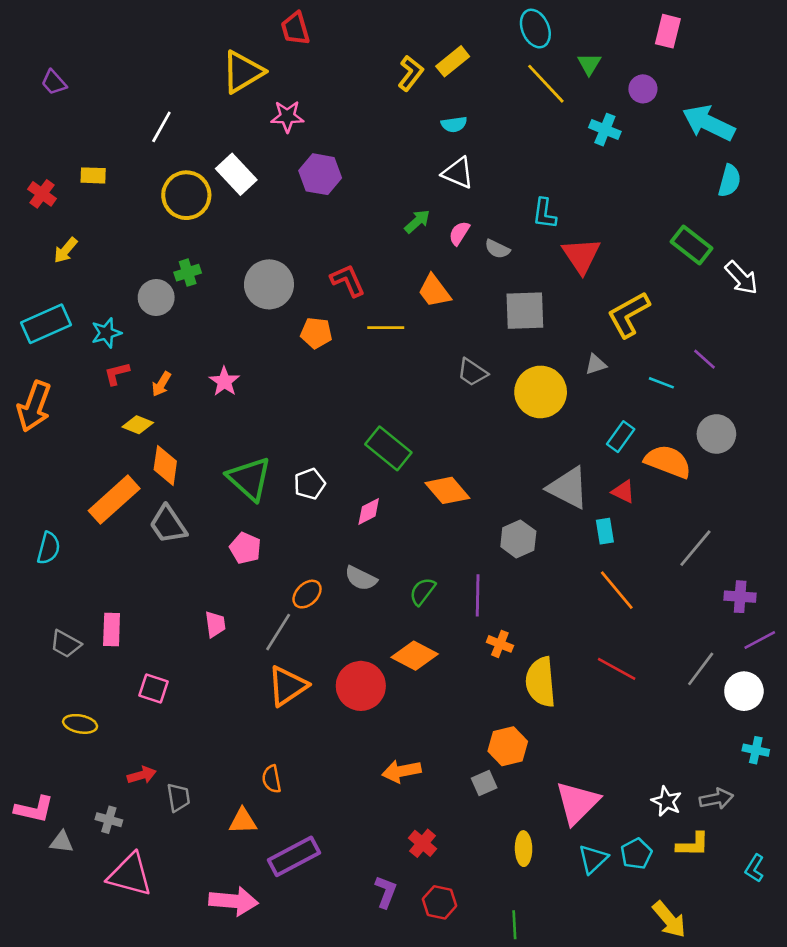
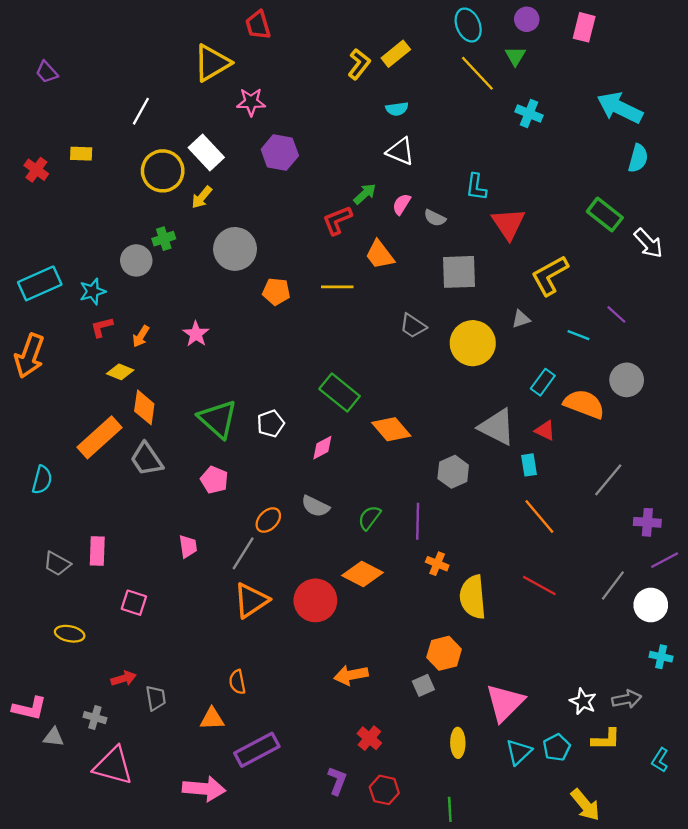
purple circle: (643, 89) -> (527, 19), moved
yellow arrow: (66, 250) -> (202, 197), moved
red L-shape: (348, 280) -> (337, 220), moved, turned -88

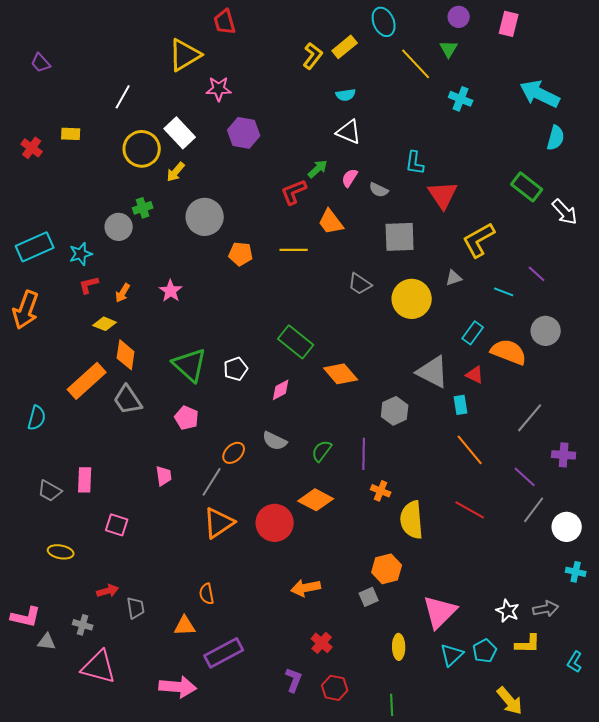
cyan ellipse: (468, 25) -> (384, 22), moved
purple line: (665, 560) -> (525, 477), moved, turned 70

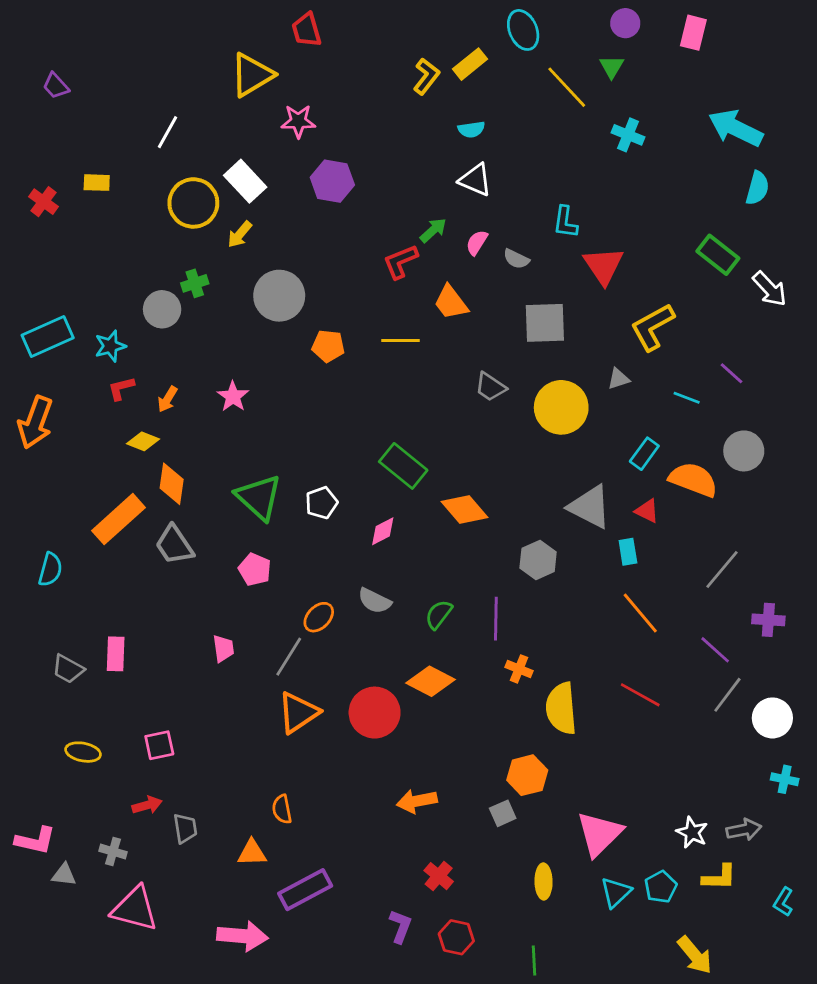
pink square: (117, 525) -> (159, 745), moved, turned -30

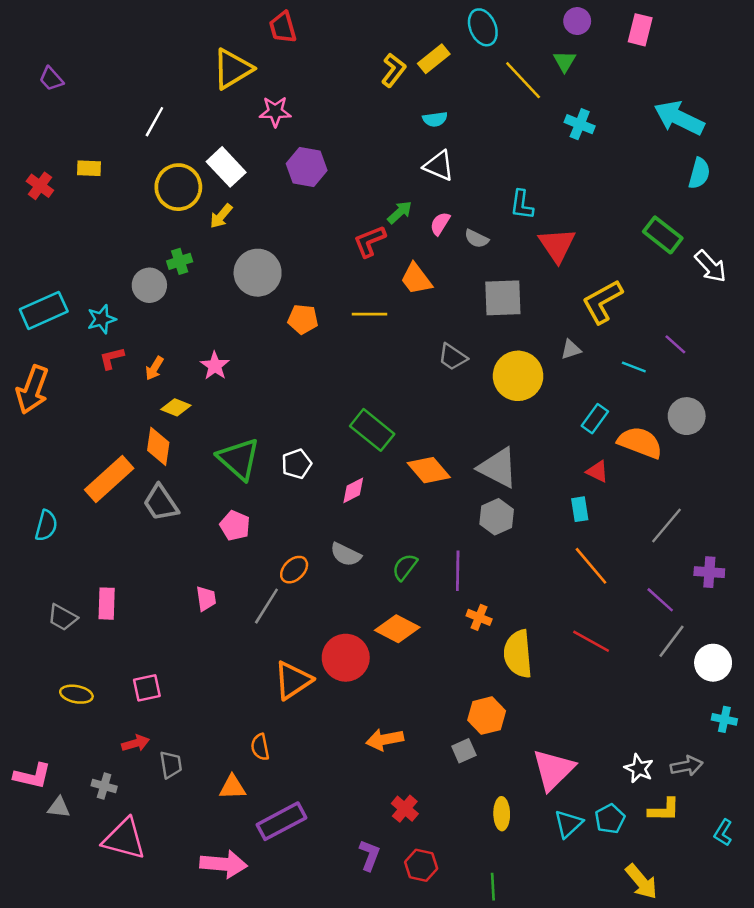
yellow diamond: (143, 441) -> (176, 407), moved
gray triangle: (590, 507) -> (498, 468), moved
orange triangle: (298, 713) -> (293, 680), moved

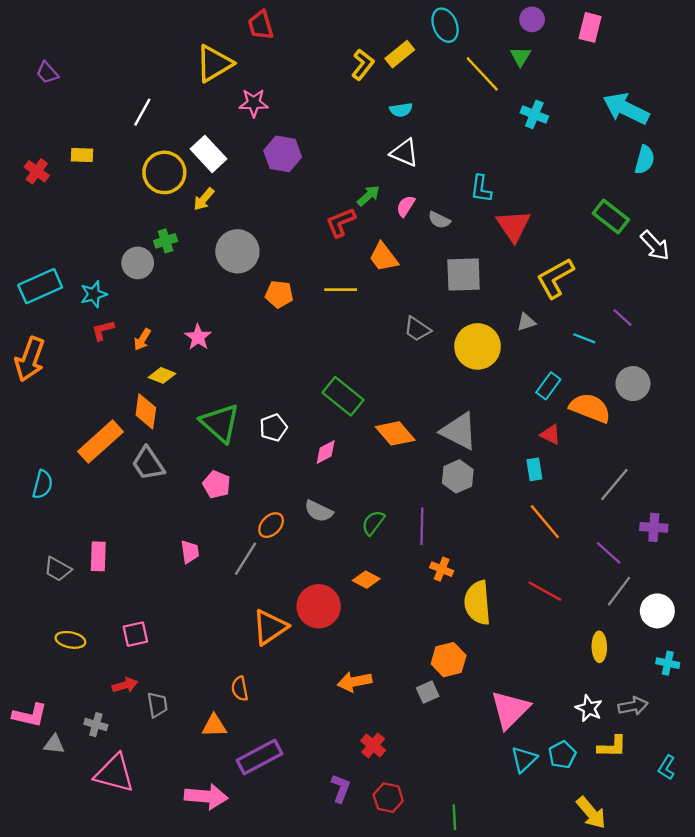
orange diamond: (397, 629) -> (366, 580), size x0.7
yellow ellipse: (502, 814) -> (599, 647), moved

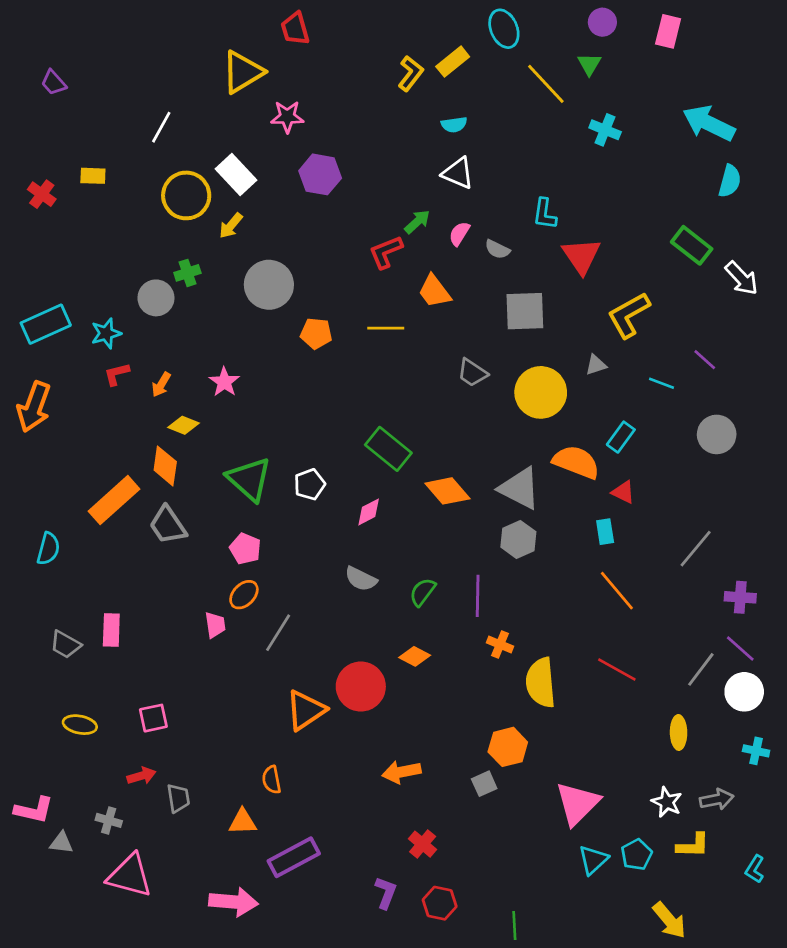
orange semicircle: (590, 408) -> (576, 462), moved
orange ellipse: (271, 525) -> (244, 595), moved
purple line: (609, 553) -> (740, 648), moved

